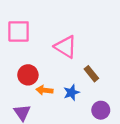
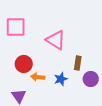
brown rectangle: (91, 74) -> (78, 63), turned 48
purple circle: (101, 110) -> (91, 79), moved

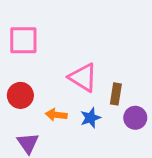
pink triangle: (56, 40) -> (83, 77), moved
red circle: (24, 64) -> (20, 95), moved

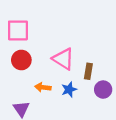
red circle: (20, 95) -> (21, 60), moved

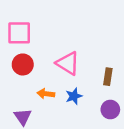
brown rectangle: (88, 71) -> (108, 77), moved
purple circle: (103, 90) -> (110, 110), moved

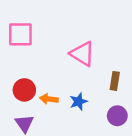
pink triangle: (68, 63) -> (82, 54), moved
red circle: (23, 64) -> (24, 90), moved

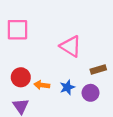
brown rectangle: (115, 81) -> (98, 70), turned 64
purple circle: (117, 116) -> (91, 93), moved

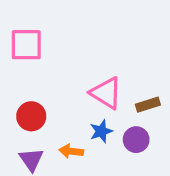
pink triangle: (71, 46) -> (106, 93), moved
orange arrow: (42, 85) -> (71, 151), moved

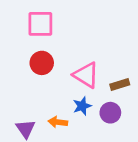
pink square: (26, 45) -> (40, 24), moved
red circle: (31, 116) -> (42, 63), moved

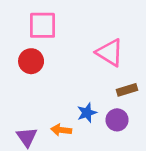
red circle: (42, 63) -> (31, 61), moved
pink triangle: (86, 75) -> (110, 53), moved

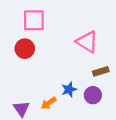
orange arrow: (61, 130) -> (49, 103), turned -42

